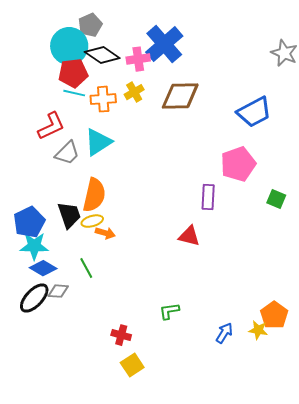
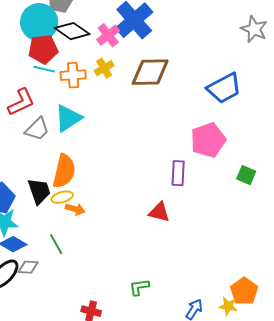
pink cross: (138, 59) -> (108, 35), turned -30

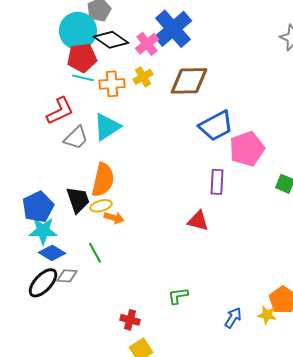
blue trapezoid: (224, 88) -> (216, 126), moved

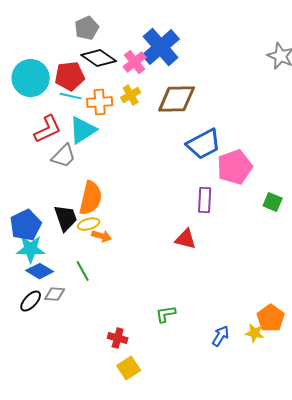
cyan circle: (78, 31) -> (31, 78), moved
cyan triangle: (107, 127) -> (83, 130), moved
black ellipse: (43, 283) -> (31, 301), size x0.7

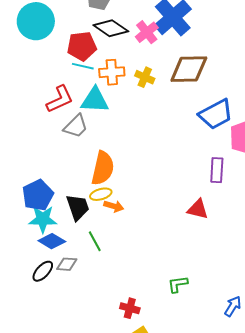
cyan circle: (31, 78) -> (36, 21), moved
yellow cross: (131, 95) -> (145, 77), moved, turned -36
cyan triangle: (83, 130) -> (95, 100), turned 36
black trapezoid: (66, 218) -> (78, 207), moved

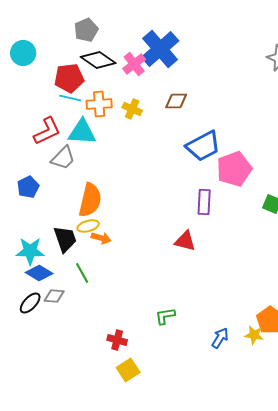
cyan circle: (36, 21) -> (23, 53), size x0.7
brown diamond: (189, 69) -> (176, 101), size x0.6
blue pentagon: (38, 195) -> (28, 187), moved, size x0.7

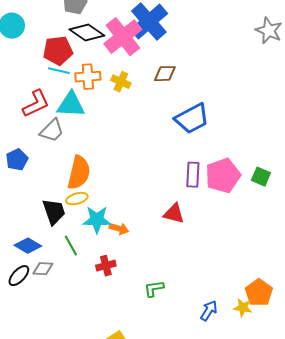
pink cross: (134, 64) -> (123, 37), size x1.6
pink pentagon: (234, 169) -> (223, 176), moved
orange arrow: (101, 238) -> (119, 229), moved
cyan star: (30, 251) -> (97, 220), moved
red cross: (117, 340) -> (106, 266), moved, turned -30

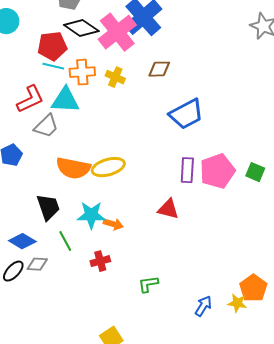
orange semicircle: (79, 173) -> (73, 168), turned 88
yellow ellipse: (77, 199) -> (108, 167), moved, size x1.5

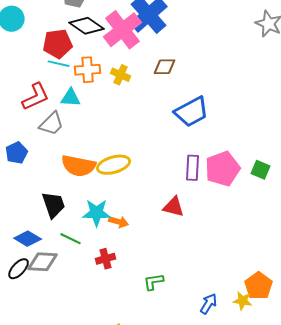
cyan triangle: (65, 100) -> (71, 98), size x0.7
green line: (65, 241) -> (71, 239), turned -35
gray diamond: (37, 264) -> (43, 262), size x1.4

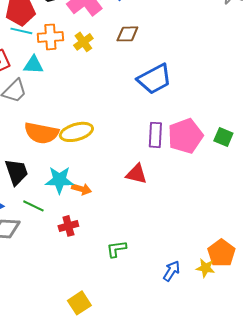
yellow cross: (121, 75) -> (83, 42), turned 30

